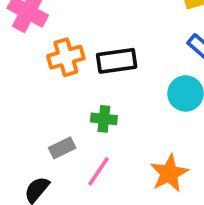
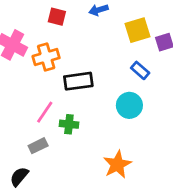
orange cross: (66, 57) -> (46, 57), moved
pink line: (98, 171) -> (45, 112), moved

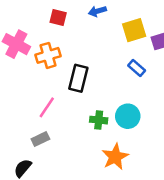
black rectangle: (78, 81) -> (78, 78), turned -68
cyan circle: (129, 105) -> (128, 116), moved
green cross: (69, 124) -> (99, 120), moved

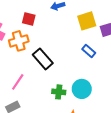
red square: (58, 17) -> (29, 19), moved
black rectangle: (78, 78) -> (43, 59), turned -55

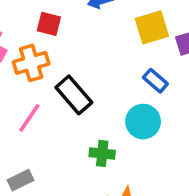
pink line: (18, 82) -> (29, 118), moved
cyan circle: (82, 89) -> (143, 122), moved

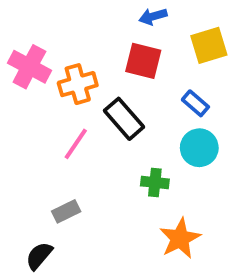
red square: (49, 24) -> (143, 61), moved, size x1.4
blue rectangle: (155, 81) -> (195, 103), moved

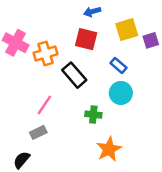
pink line: (76, 144) -> (44, 105), moved

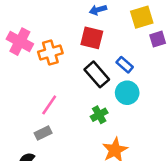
yellow square: (127, 30) -> (142, 17), moved
black rectangle: (74, 75) -> (97, 74), moved
green cross: (93, 115) -> (99, 115), turned -35

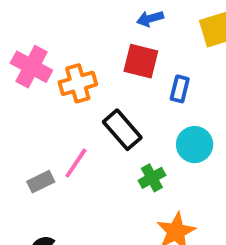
blue rectangle: (125, 65) -> (180, 89), moved, turned 63
black rectangle: (97, 74) -> (122, 130), moved
gray rectangle: (43, 133) -> (41, 182), moved

